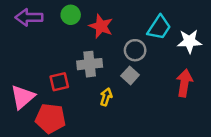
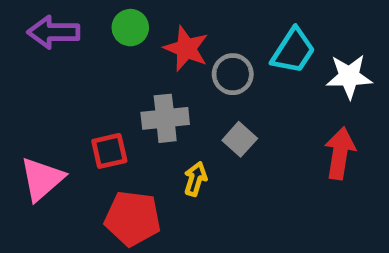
gray circle: (135, 50) -> (233, 74), moved
red pentagon: (50, 118) -> (133, 218), moved

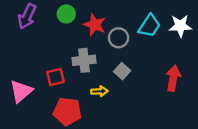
purple arrow: (53, 32) -> (27, 16), turned -65
white star: (349, 76) -> (180, 26), moved
yellow arrow: (195, 179) -> (99, 91), turned 70

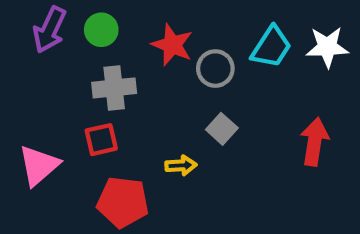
green circle: (66, 14) -> (101, 30), moved
gray cross: (84, 60) -> (114, 88), moved

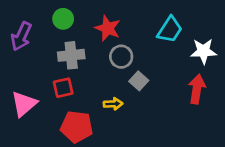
purple arrow: (50, 30) -> (21, 36), moved
white star: (327, 47) -> (204, 51), moved
gray circle: (215, 69) -> (121, 57), moved

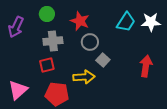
white star: (204, 51) -> (151, 22), moved
pink triangle: (24, 104) -> (18, 90), moved
yellow arrow: (113, 104) -> (84, 77), size x1.5

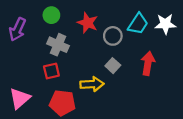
gray cross: (53, 41) -> (58, 45), turned 30
gray circle: (90, 42) -> (113, 36), moved
red arrow: (146, 66) -> (148, 63), moved

